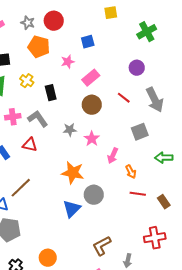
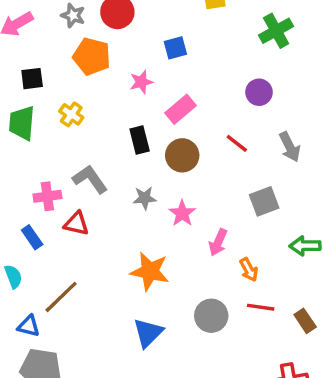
black rectangle: (51, 93) -> (140, 140), moved
gray arrow: (155, 100) -> (290, 147), size x0.7
pink cross: (13, 117) -> (47, 196), moved
gray circle: (94, 195) -> (211, 316), moved

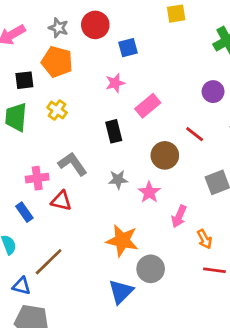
blue square: (175, 48) -> (128, 48), moved
orange pentagon: (92, 56) -> (57, 62), moved
brown circle: (182, 155) -> (165, 155), moved
gray circle: (211, 316) -> (151, 269), moved

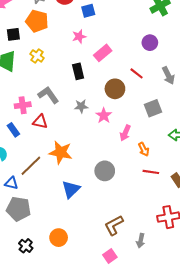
orange star: (122, 240) -> (61, 152), moved
blue triangle: (121, 292) -> (71, 189), moved

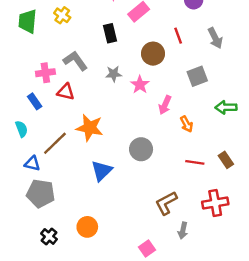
red line: (137, 73) -> (178, 36), turned 32
red line: (151, 172) -> (195, 162), moved
brown L-shape: (114, 225) -> (166, 203), moved

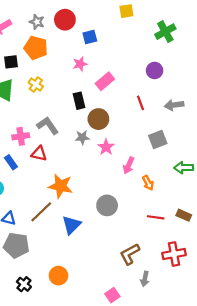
gray arrow: (215, 38) -> (174, 105), turned 108
brown circle: (153, 54) -> (98, 119), moved
brown line: (55, 143) -> (41, 212), moved
brown rectangle: (226, 160) -> (184, 215), turned -32

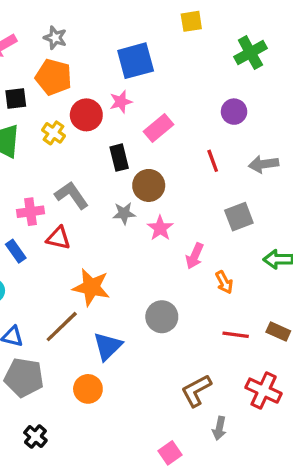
red circle: (65, 20) -> (86, 115), moved
blue square: (90, 37) -> (136, 61), size x1.6
red cross: (174, 254) -> (264, 391), turned 35
orange circle: (58, 276) -> (88, 389), moved

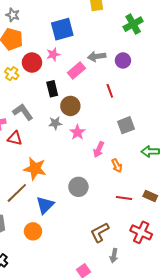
gray arrow: (264, 164) -> (97, 56), moved

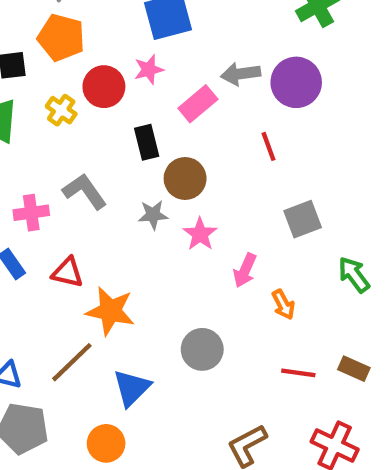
purple circle: (123, 60) -> (296, 82), size x1.5
red triangle: (15, 138) -> (68, 272), moved
green arrow: (150, 151) -> (354, 275), turned 54

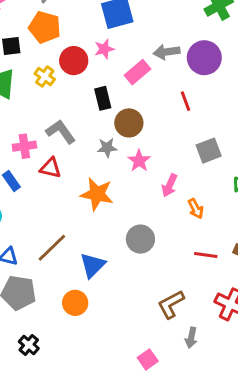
red triangle: (68, 272) -> (51, 168), moved
orange star: (110, 311) -> (97, 194), moved

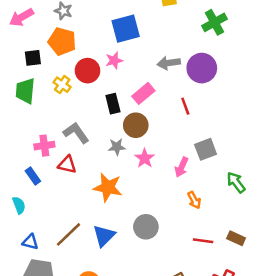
pink rectangle: (138, 72) -> (143, 93), moved
pink arrow: (169, 185) -> (181, 167), moved
blue triangle: (93, 265) -> (104, 236), moved

